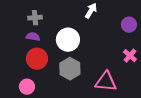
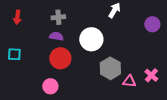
pink cross: (130, 56) -> (151, 75), moved
gray hexagon: (70, 69) -> (110, 68), moved
pink triangle: (106, 82) -> (129, 81), size x0.6

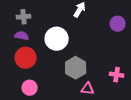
pink cross: (151, 75) -> (117, 75), turned -32
pink triangle: (129, 81) -> (88, 89), moved
pink circle: (50, 86) -> (30, 88), moved

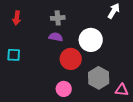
red circle: (26, 58) -> (71, 59), moved
gray hexagon: (76, 68) -> (99, 78), moved

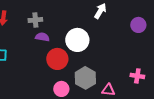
gray cross: (58, 18) -> (35, 20), moved
pink circle: (64, 89) -> (61, 89), moved

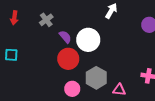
gray cross: (35, 20) -> (46, 20), turned -32
purple semicircle: (42, 37) -> (65, 37), moved, turned 40

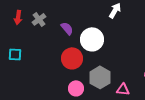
gray cross: (46, 20) -> (39, 19), moved
purple semicircle: (65, 37) -> (67, 28), moved

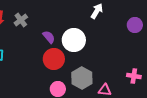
purple semicircle: (67, 28) -> (49, 37), moved

